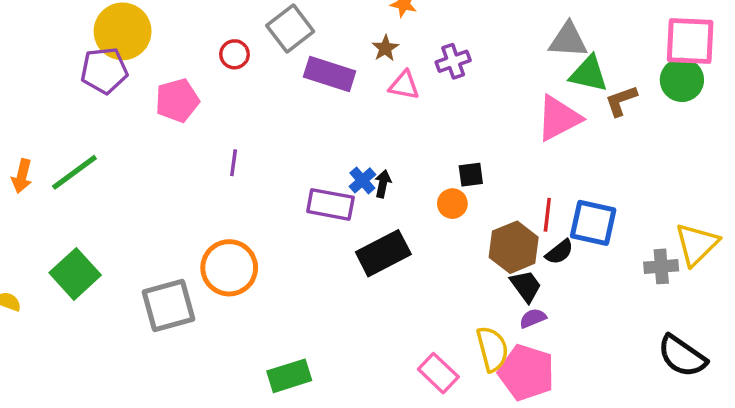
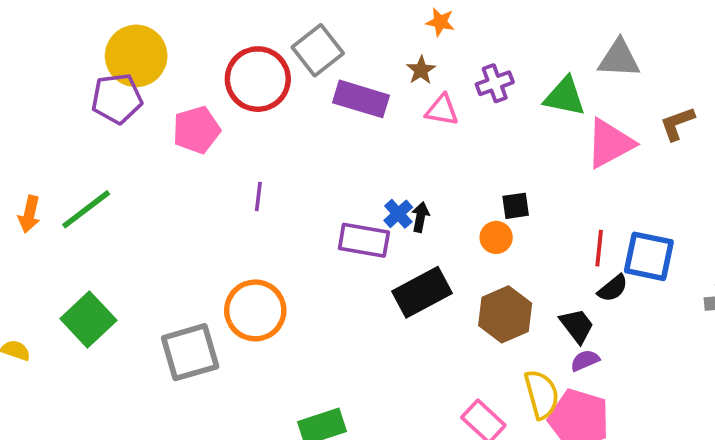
red circle: (234, 54) -> (258, 79), size x2.0
green triangle: (589, 74) -> (565, 96), moved
brown hexagon: (514, 247) -> (505, 314), moved

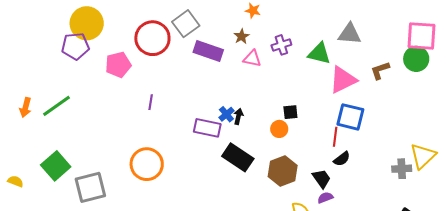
blue square: (649, 256) -> (350, 117), moved
black rectangle: (422, 292) -> (238, 157), turned 60
gray square: (190, 352) -> (90, 187), moved

